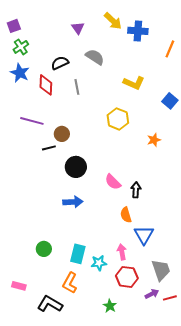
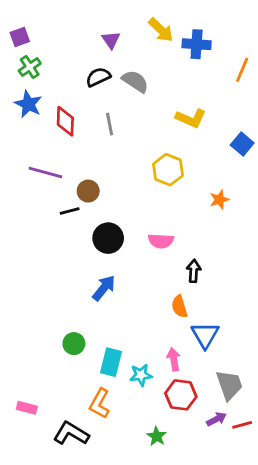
black semicircle: (60, 63) -> (98, 77), moved
pink semicircle: (113, 182) -> (161, 241), moved, turned -42
blue arrow: (73, 202) -> (104, 288), turned -48
green circle: (44, 249) -> (74, 344), moved

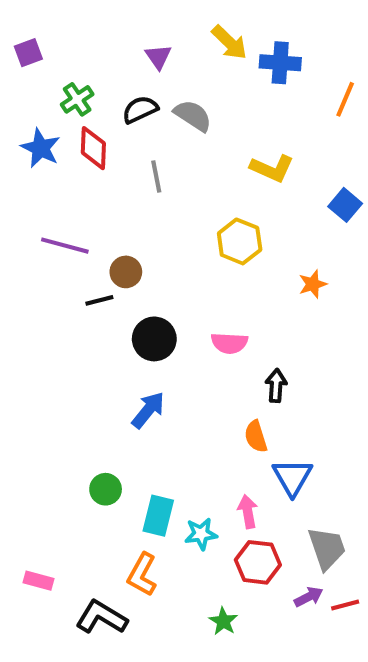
green cross: (30, 67) -> (77, 99), moved
red diamond: (65, 121) -> (93, 148), moved

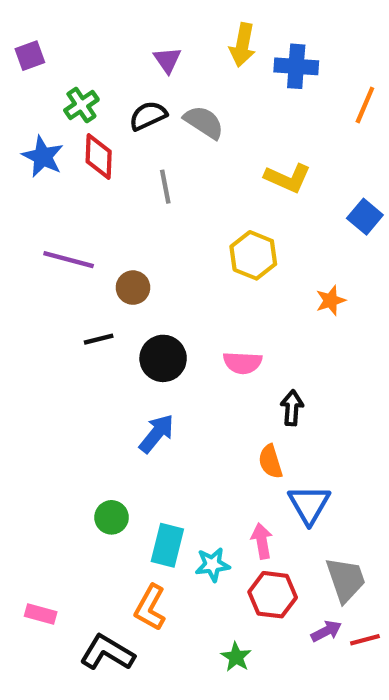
yellow arrow: (229, 42) -> (243, 45), turned 57
black line: (99, 300) -> (99, 339), moved

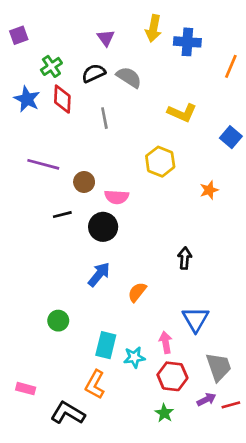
pink semicircle: (243, 363) -> (117, 197), moved
orange semicircle: (270, 462) -> (137, 292), moved, turned 55
green circle: (112, 517) -> (58, 321), moved
green star: (236, 657) -> (164, 413), moved

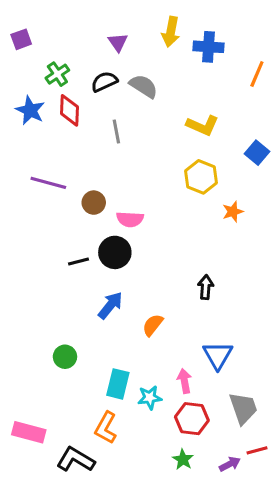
yellow hexagon: (160, 162) -> (201, 177), moved
black line: (62, 215) -> (79, 261), moved
pink rectangle: (26, 389) -> (29, 432), size x1.5
purple arrow: (206, 399) -> (230, 464), moved

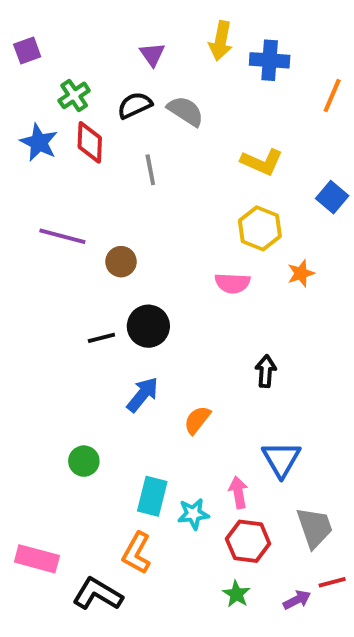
pink semicircle: (130, 219) -> (232, 283), moved

